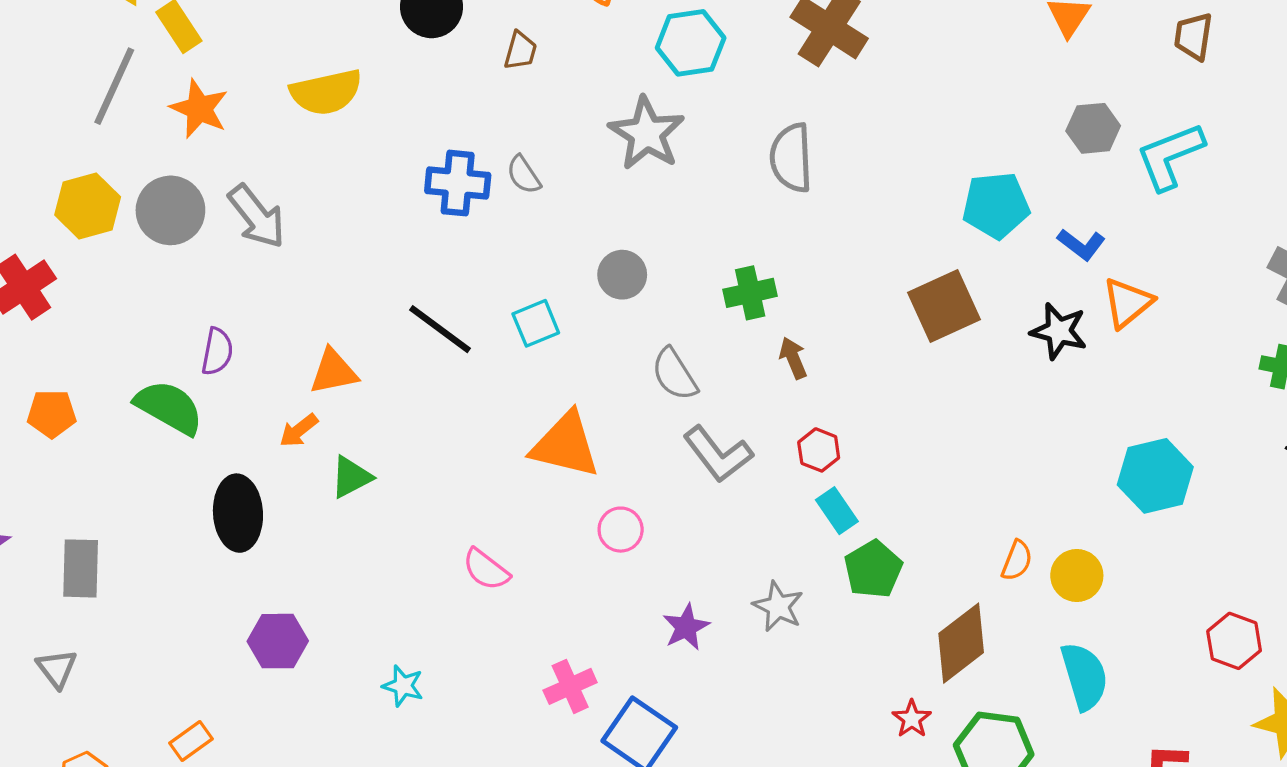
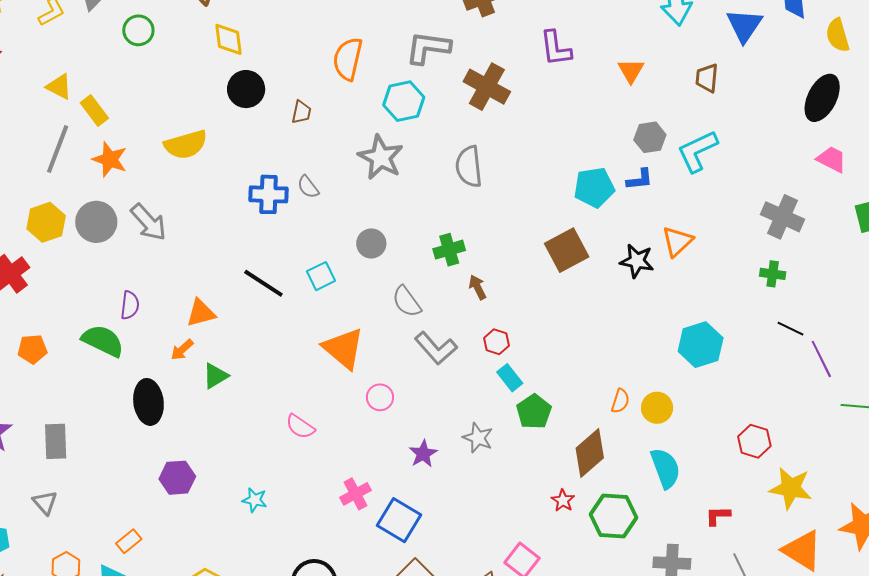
blue L-shape: (1081, 244) -> (640, 179), moved, turned -40
orange triangle: (565, 445) -> (343, 348), turned 30

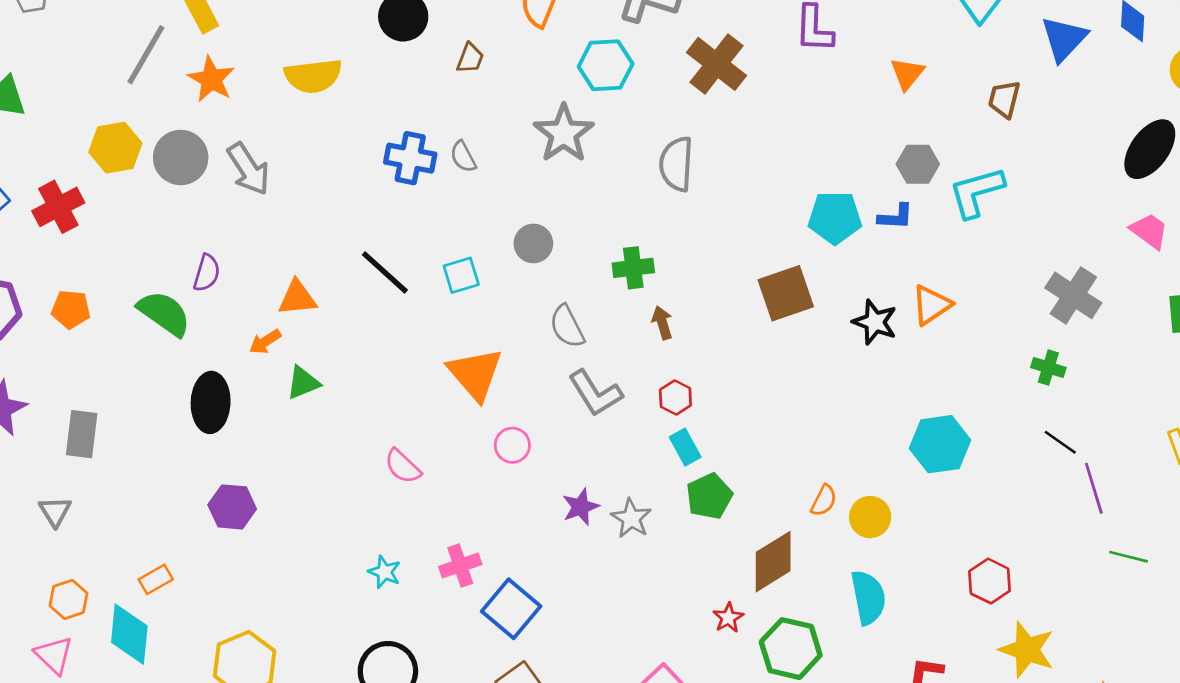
purple star: (423, 454) -> (581, 507), moved
cyan star: (255, 500) -> (385, 572), moved

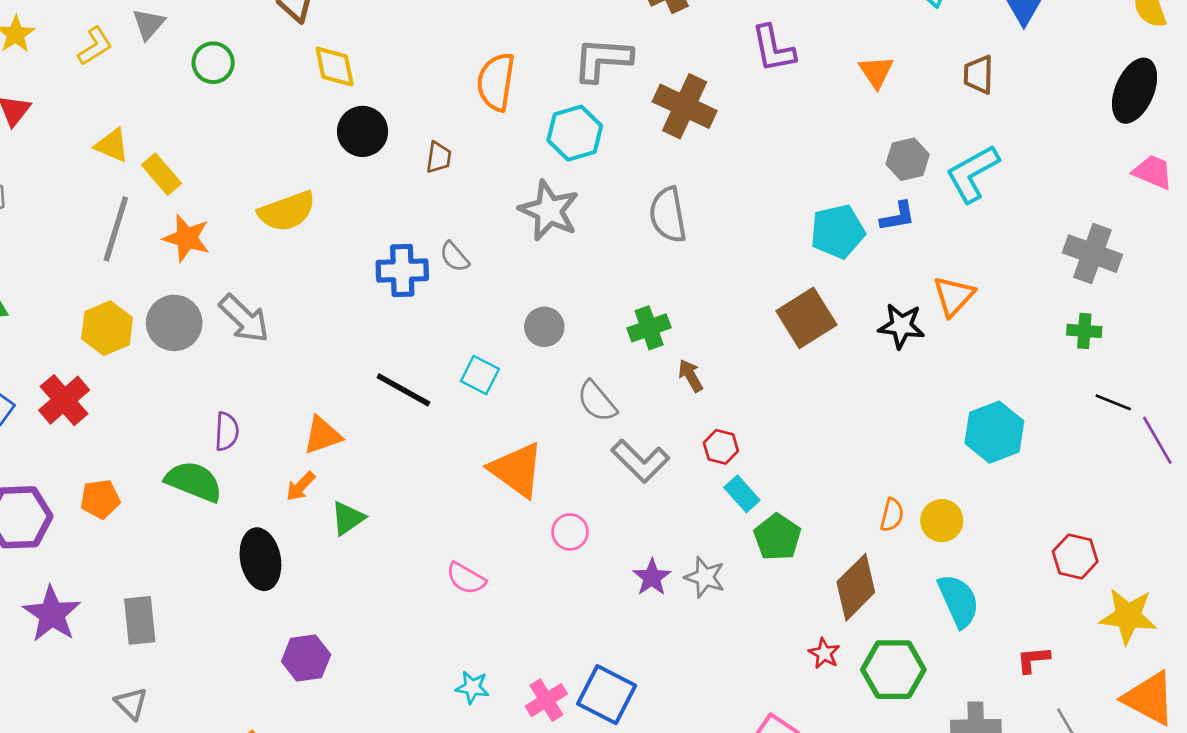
cyan square: (461, 275) -> (480, 375), turned -33
pink cross: (460, 566) -> (546, 700), moved

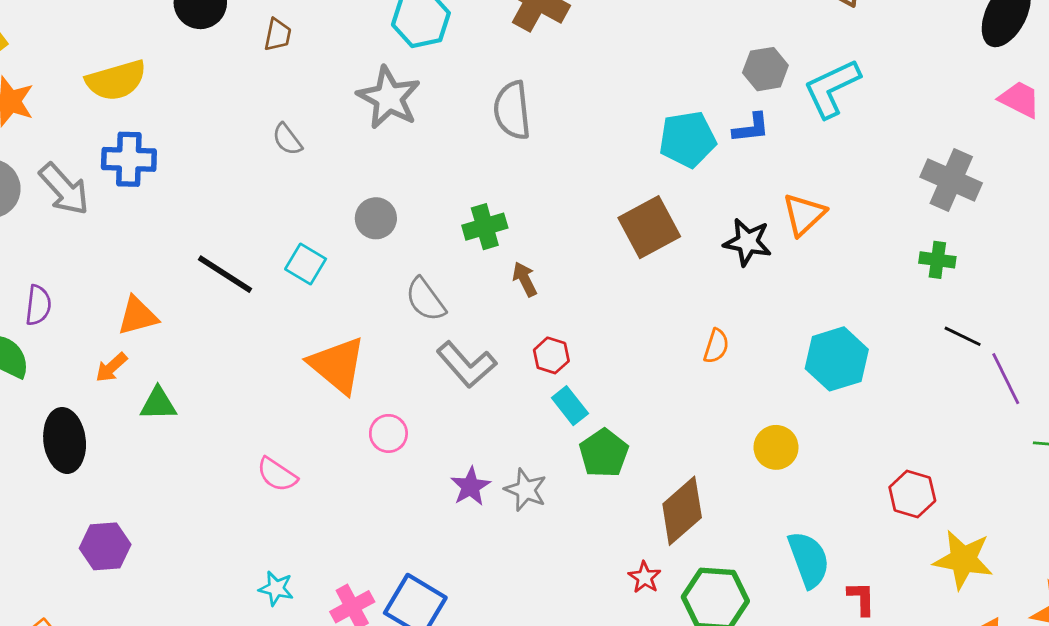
blue cross: (402, 270) -> (129, 159), moved
orange semicircle: (892, 515) -> (716, 346), moved
green triangle: (348, 518) -> (158, 404), turned 30
cyan semicircle: (959, 601) -> (809, 560), moved
red L-shape: (1033, 660) -> (861, 598), turned 90

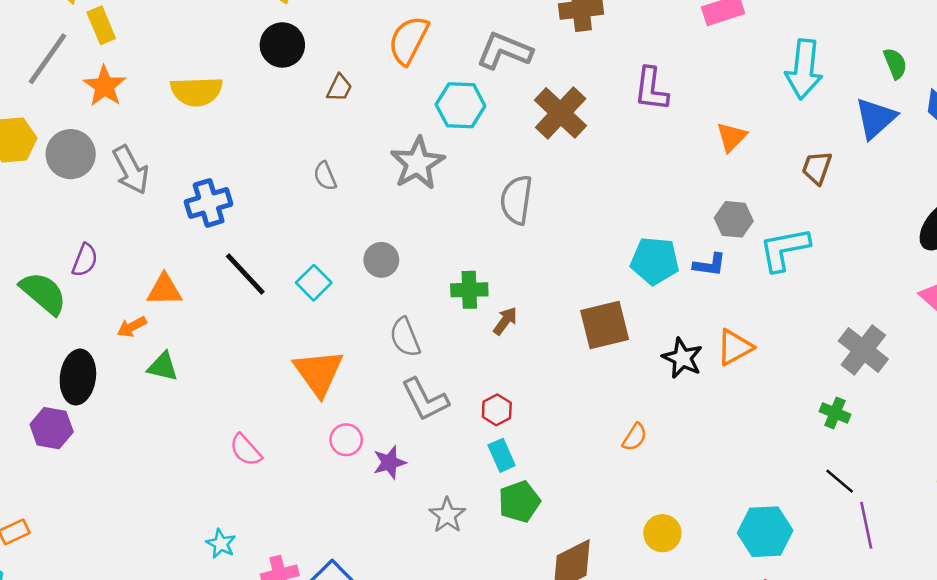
blue cross: (129, 159) -> (209, 203), moved, turned -33
brown arrow: (525, 279) -> (505, 321), moved, turned 48
cyan hexagon: (837, 359) -> (765, 532), moved
purple star: (471, 486) -> (389, 462), moved
purple hexagon: (105, 546) -> (52, 428), moved

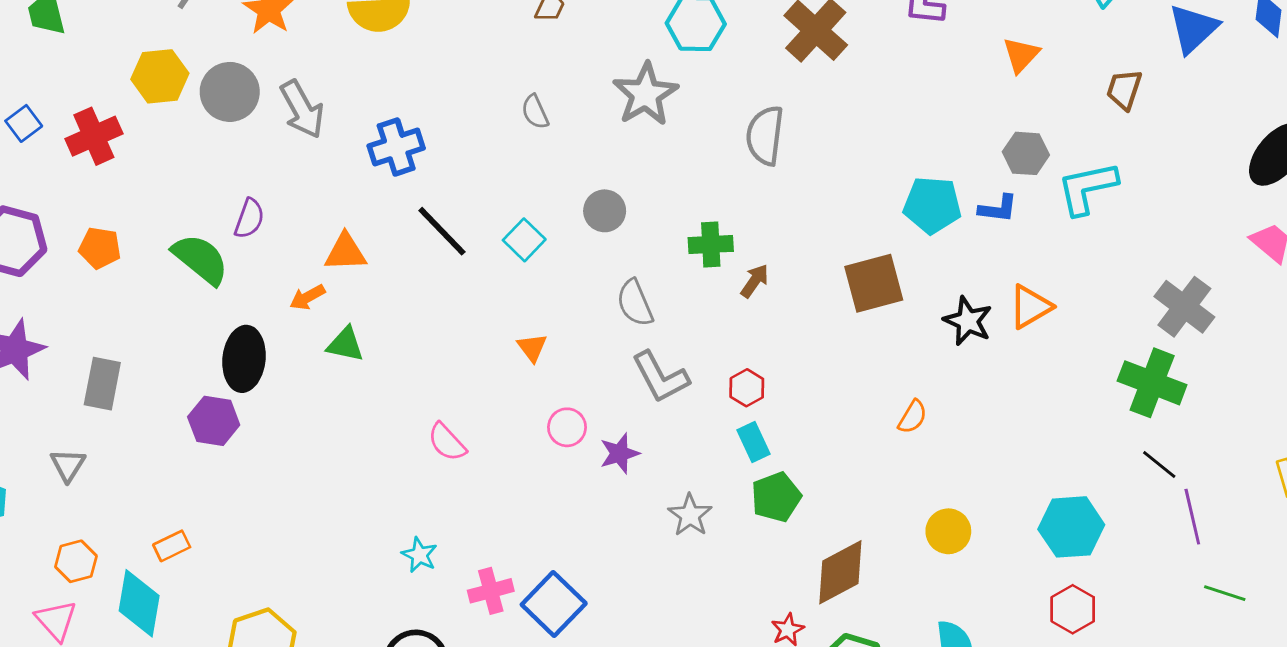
orange triangle: (318, 373) -> (532, 348), size x0.5
green cross: (835, 413) -> (1152, 383), size x1.8

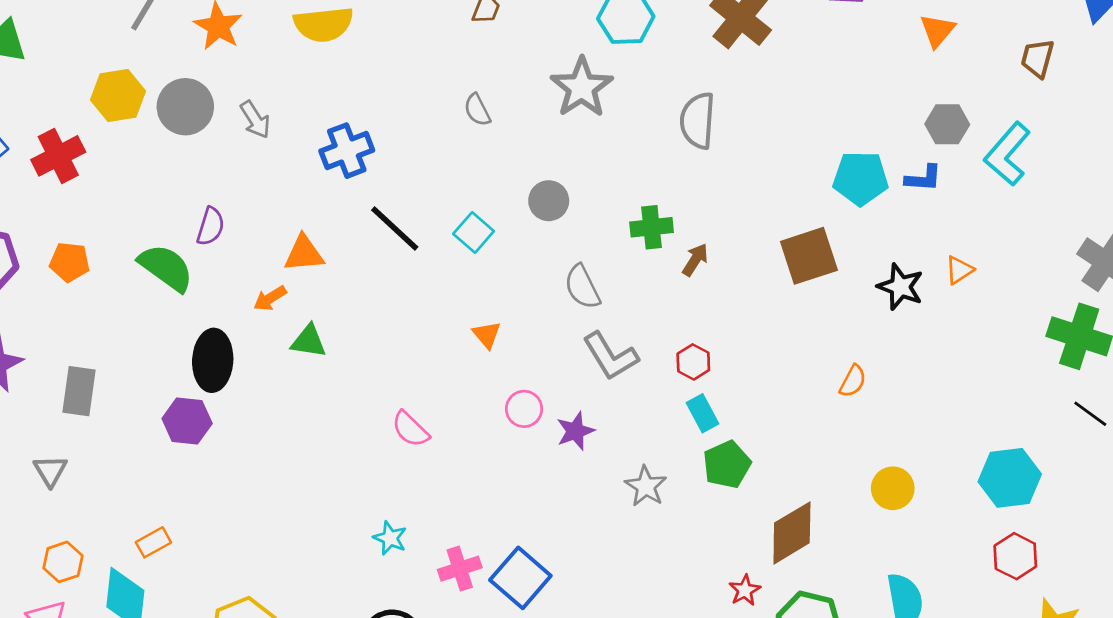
gray arrow: (302, 109) -> (255, 120), size x0.7
cyan L-shape: (1087, 188) -> (1007, 154), turned -34
orange triangle: (1030, 307) -> (959, 270), size x0.7

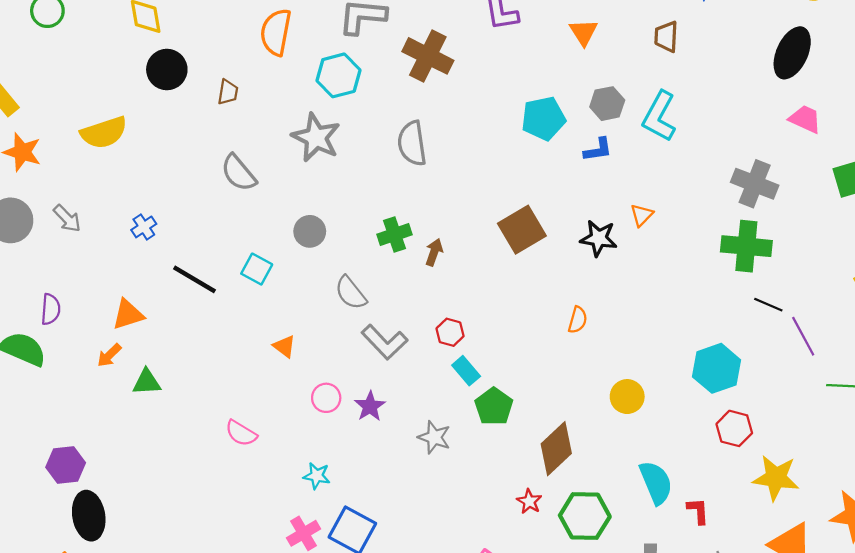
gray semicircle: (477, 110) -> (239, 173), size x1.5
blue cross: (347, 151) -> (144, 227), size x0.6
cyan pentagon: (861, 178) -> (543, 118), moved
black ellipse: (213, 360) -> (89, 516), moved
cyan star: (390, 538) -> (317, 476), moved

